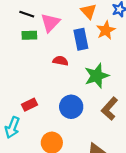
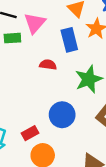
red rectangle: (30, 105) -> (30, 133), moved

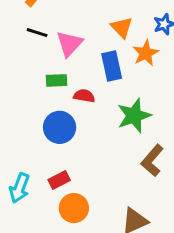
green rectangle: (12, 38) -> (57, 80), moved
blue circle: (62, 115) -> (60, 127), moved

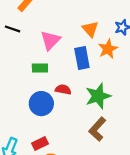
black line: (37, 33) -> (13, 29), moved
red semicircle: (84, 96) -> (63, 89), moved
brown L-shape: (152, 160) -> (97, 129), moved

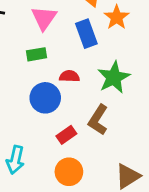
brown L-shape: (97, 129) -> (98, 120), moved
red rectangle: (40, 143) -> (66, 135), moved

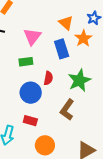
red semicircle: (69, 76) -> (48, 78), turned 96
red rectangle: (66, 135) -> (30, 121), moved, turned 48

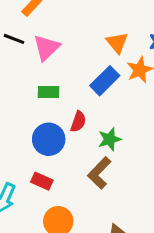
pink triangle: (32, 37) -> (46, 48), moved
blue rectangle: (62, 49) -> (105, 81), turned 54
green star: (79, 80) -> (110, 139), moved, size x0.7

